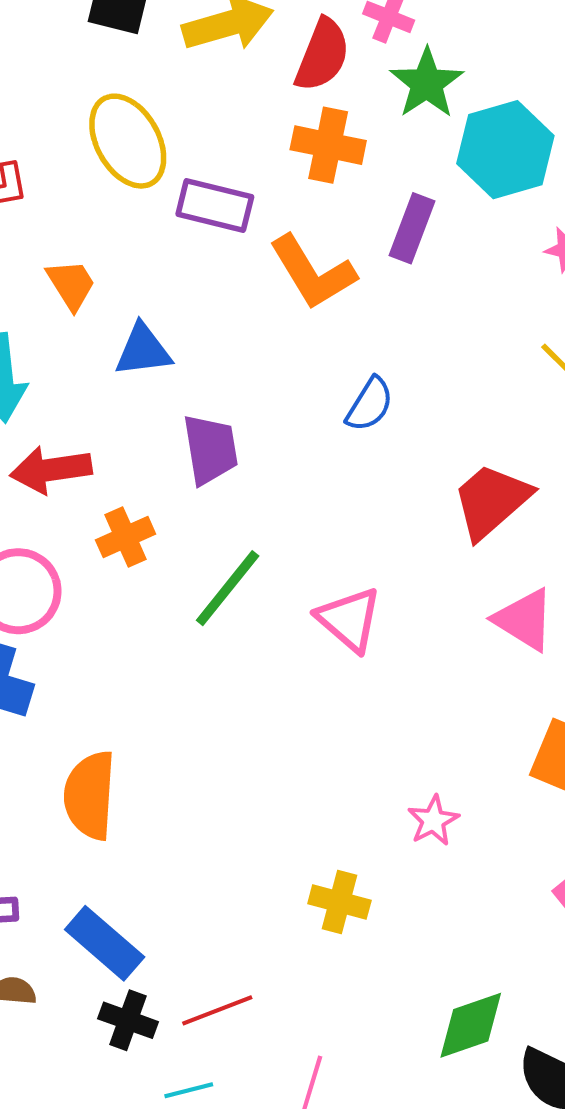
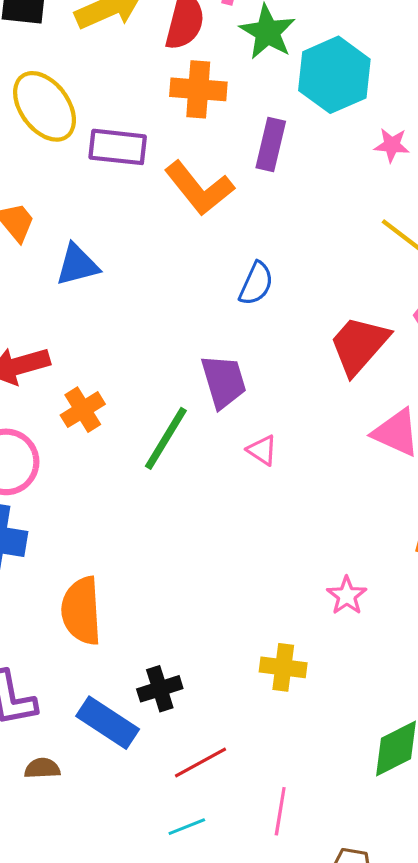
purple trapezoid: (210, 449) -> (224, 381), moved
pink triangle: (349, 619) -> (262, 450), size x0.6
black cross: (128, 1020) -> (160, 689), moved, turned -30

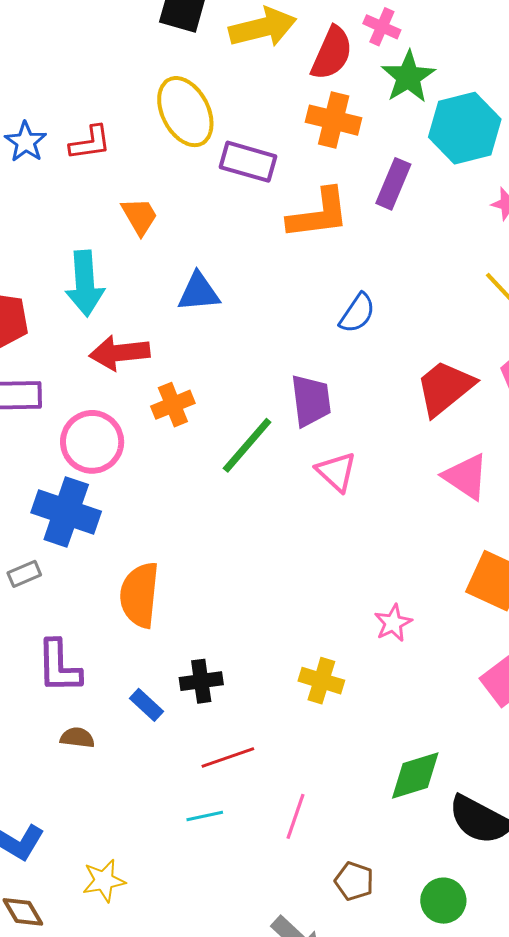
orange L-shape: (199, 188) -> (319, 214), turned -68
blue triangle: (77, 265) -> (199, 292), moved
pink triangle: (262, 450) -> (336, 472), size x1.4
blue rectangle: (108, 723) -> (146, 705), size x0.6

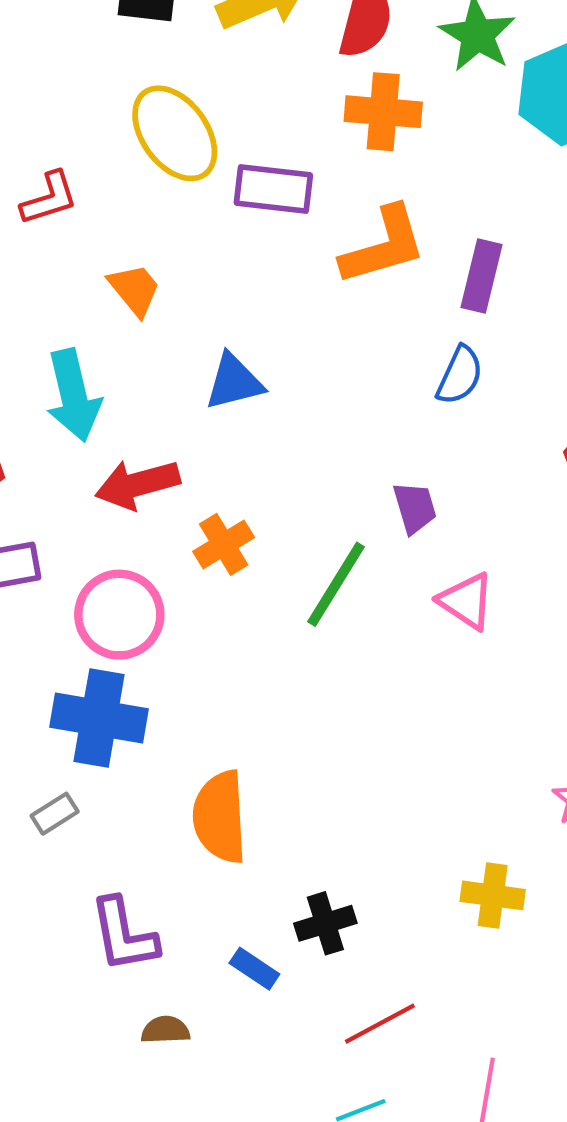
purple rectangle: (393, 184) -> (481, 276), moved
purple trapezoid: (311, 401) -> (415, 508), size x0.7

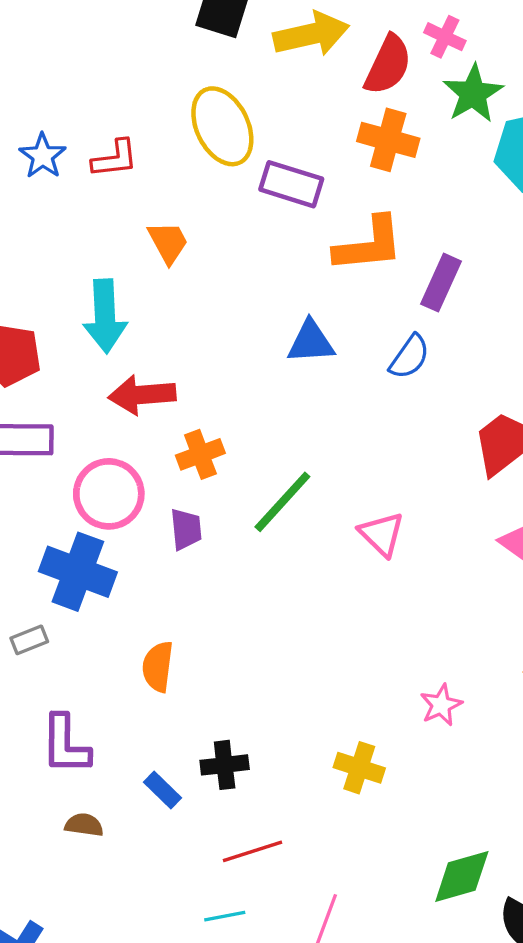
blue triangle: (234, 382) -> (311, 342), moved
purple trapezoid: (415, 508) -> (186, 529), moved
orange semicircle: (220, 817) -> (158, 667), size x0.7

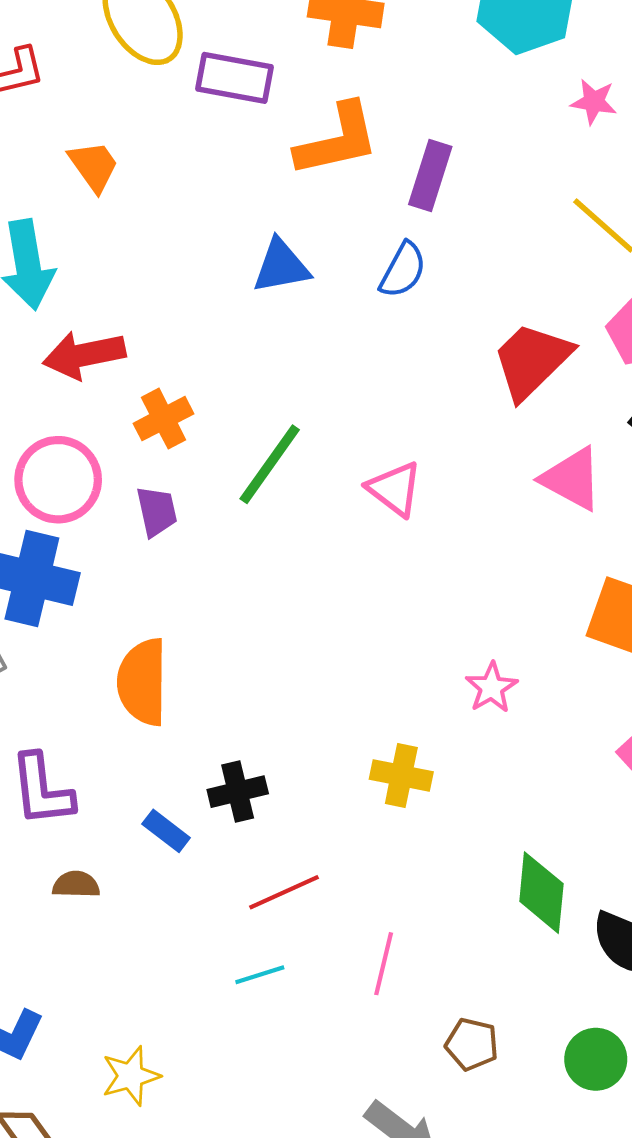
orange semicircle: (158, 667) -> (142, 682), size x1.4
green diamond: (462, 877) -> (541, 893), turned -62

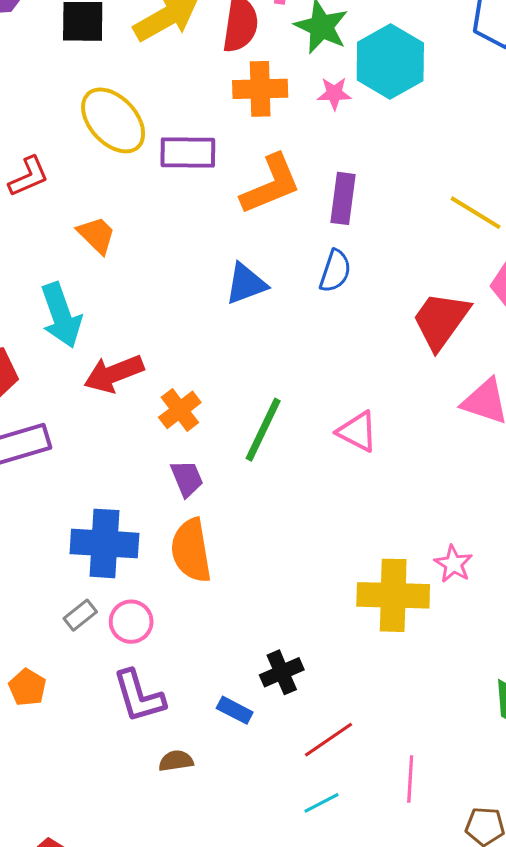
pink star: (594, 102) -> (334, 93), moved
pink circle: (58, 480) -> (131, 622), moved, size x0.7
orange semicircle: (142, 682) -> (191, 550), moved
yellow cross: (401, 775) -> (393, 595), moved, size x1.6

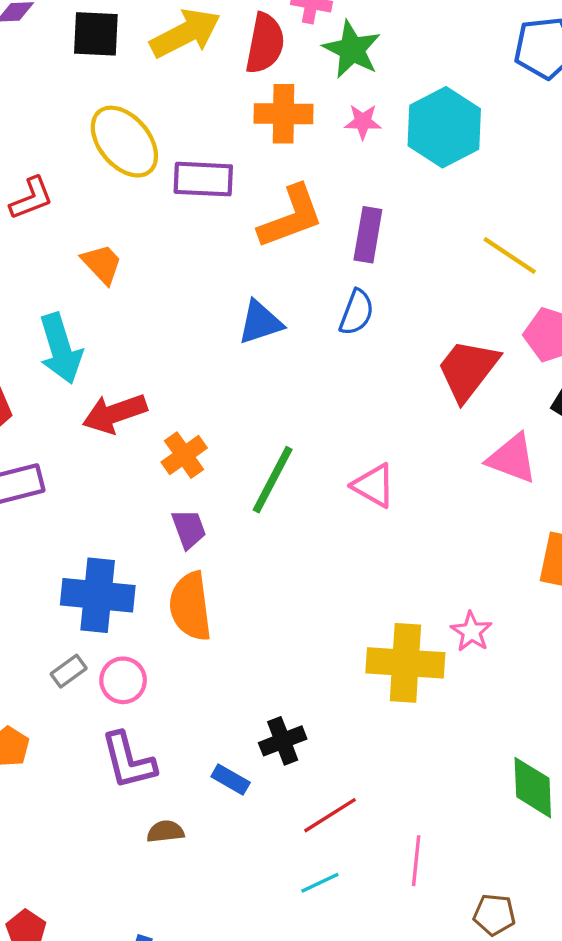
cyan hexagon: (390, 61) -> (444, 127), moved

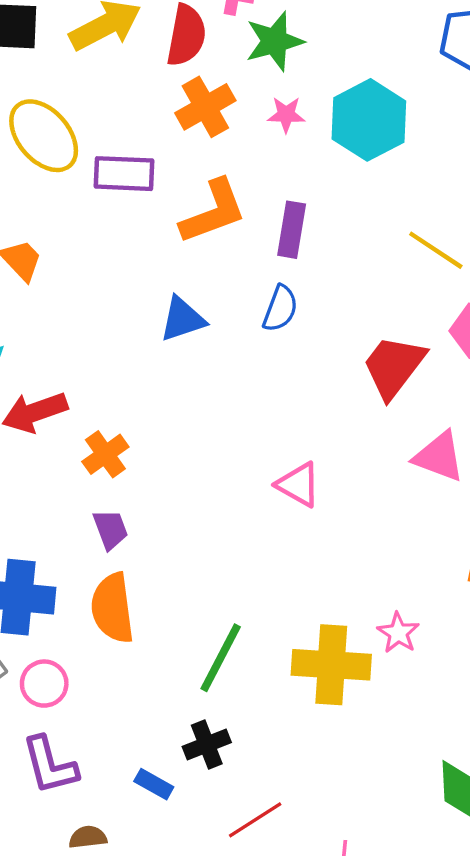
green star: (352, 49) -> (275, 41), turned 30
orange cross: (283, 114) -> (205, 107), turned -30
green line: (273, 480) -> (221, 658), moved

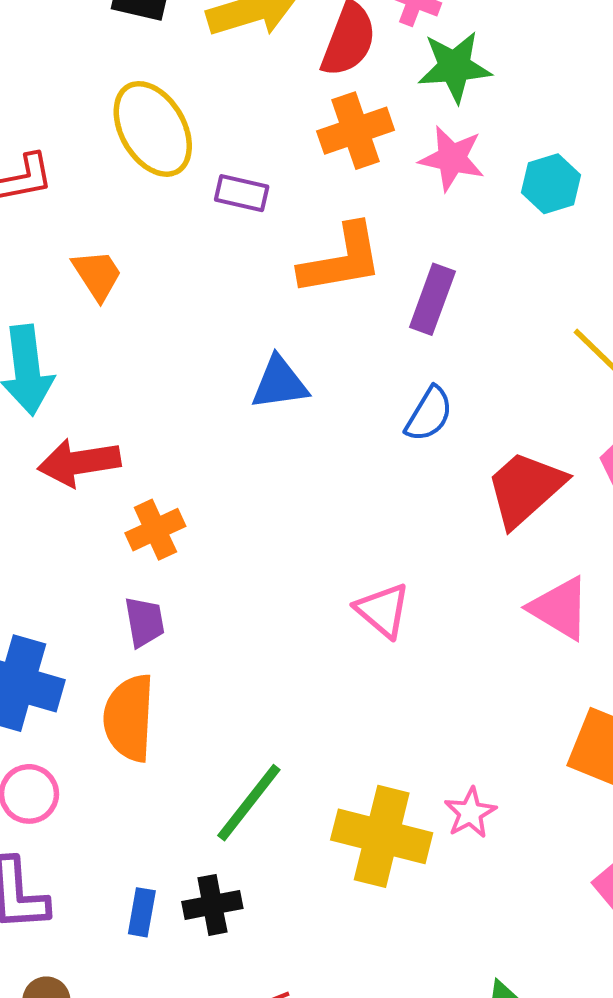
pink star: (286, 115) -> (452, 158), size x1.4
cyan hexagon: (369, 120) -> (551, 184), size x0.6
purple rectangle: (124, 174) -> (242, 193), size x0.7
blue semicircle: (280, 309) -> (429, 414), moved
blue rectangle: (154, 784) -> (142, 912), moved, turned 60

